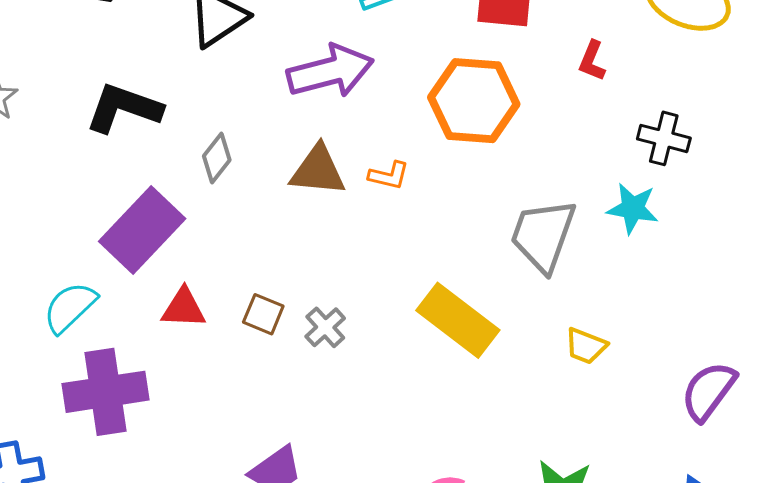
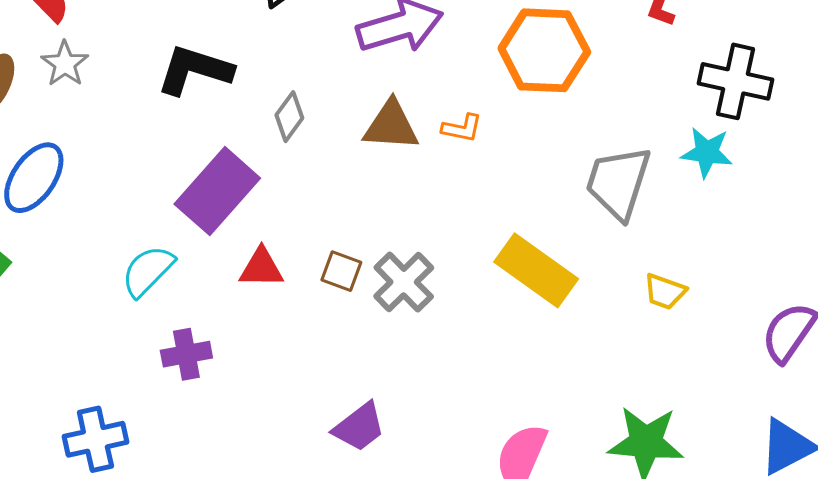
black cross: (664, 138) -> (735, 81), size x1.4
gray cross: (325, 327) -> (404, 282), size x1.5
purple cross: (106, 392) -> (186, 354), size x0.6

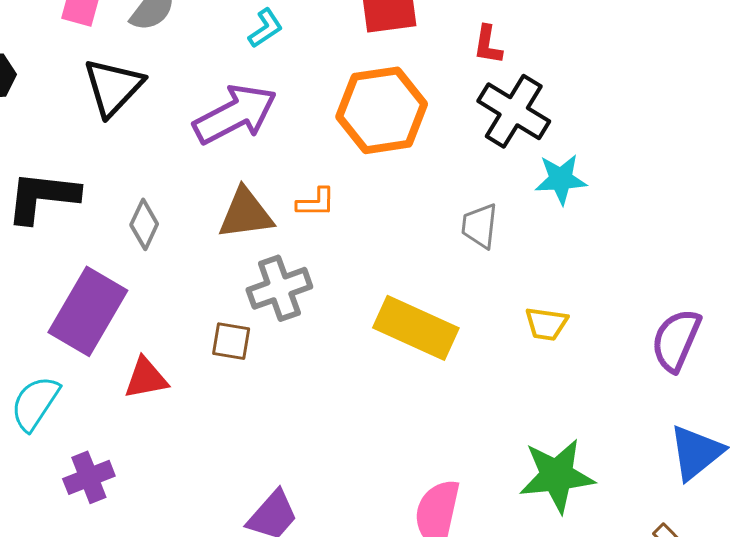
black cross: (735, 81) -> (514, 111), moved, turned 30
gray trapezoid: (618, 183) -> (480, 226), size x0.6
brown square: (341, 271) -> (231, 341), moved
gray cross: (404, 282) -> (279, 288), moved, turned 36

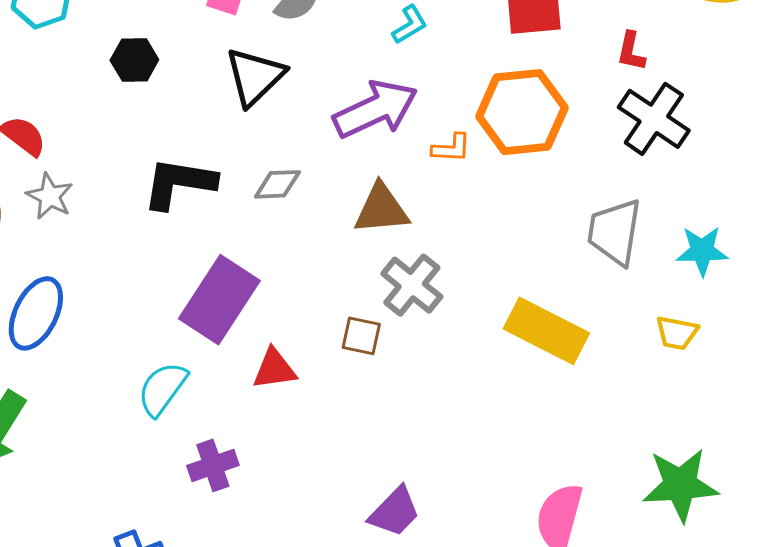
cyan star: (561, 179) -> (702, 251), moved
orange L-shape: (316, 203) -> (451, 148), moved
gray diamond: (144, 224) -> (277, 184), moved, turned 60
gray trapezoid: (480, 226) -> (615, 232), size x1.5
gray cross: (279, 288) -> (412, 285), turned -34

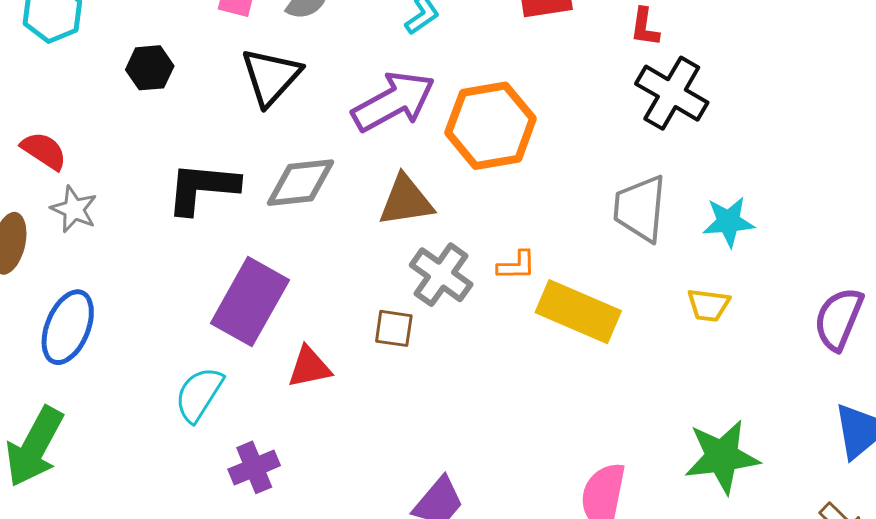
orange hexagon: (522, 112) -> (491, 126), moved
orange L-shape: (451, 148) -> (517, 265), moved
gray diamond: (277, 184) -> (300, 183), size x1.5

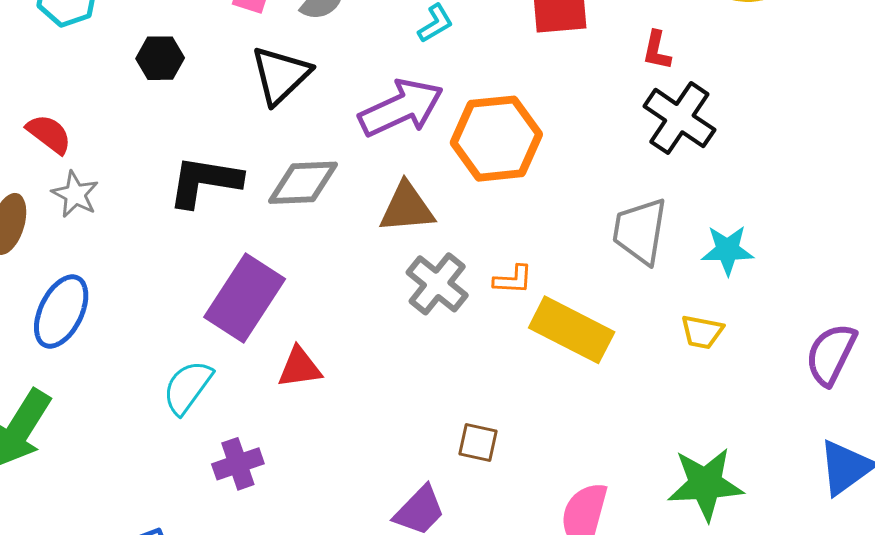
brown square: (394, 328) -> (478, 442), moved

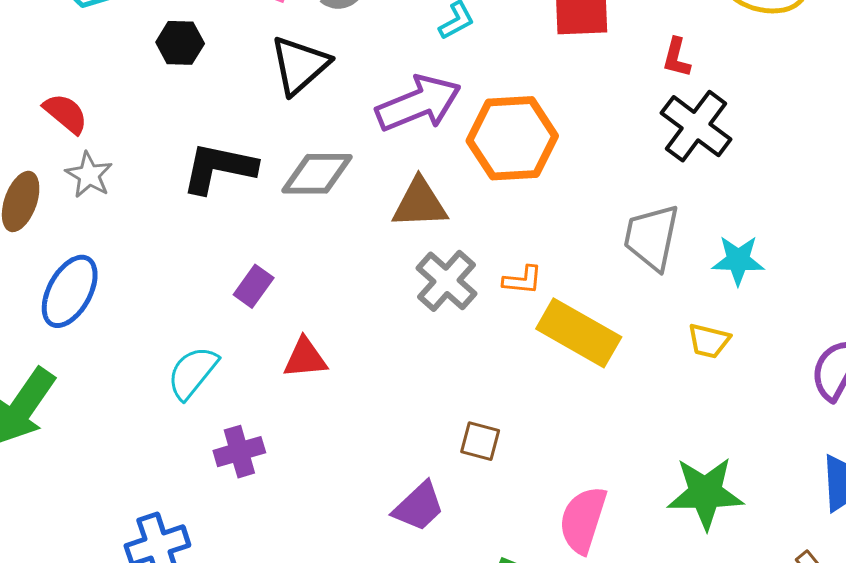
purple rectangle: (245, 298) -> (254, 286), size x0.5

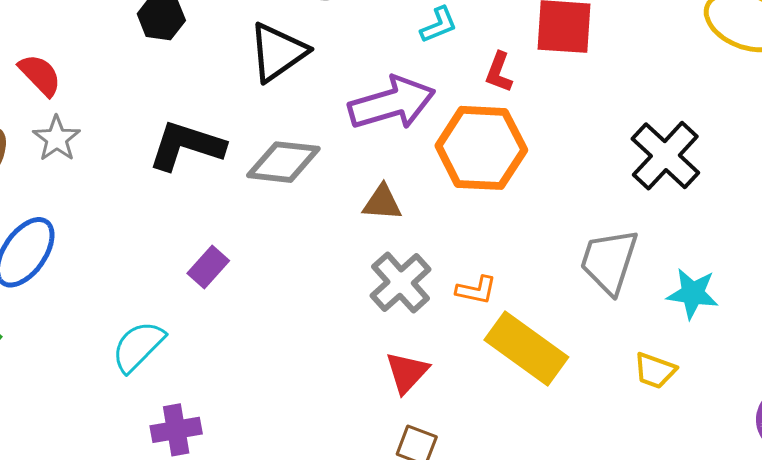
red L-shape: (676, 58) -> (499, 72), moved
brown triangle: (420, 203) -> (382, 203), size x0.7
red triangle: (305, 358) -> (407, 372), moved, turned -48

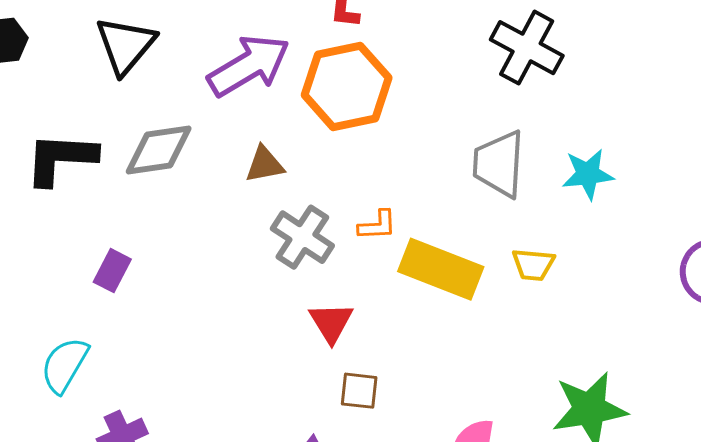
yellow trapezoid: (655, 371) -> (533, 265), moved

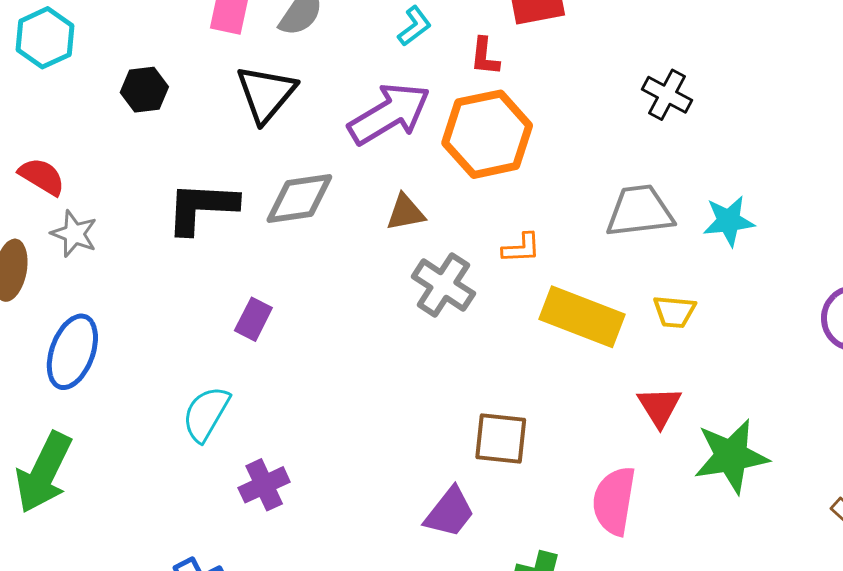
black cross: (527, 48) -> (667, 95), size x0.7
gray trapezoid: (499, 164) -> (640, 211), turned 80
orange L-shape: (377, 225) -> (521, 248), moved
red triangle: (331, 322) -> (660, 407), moved
brown square: (359, 391) -> (501, 438), size x1.4

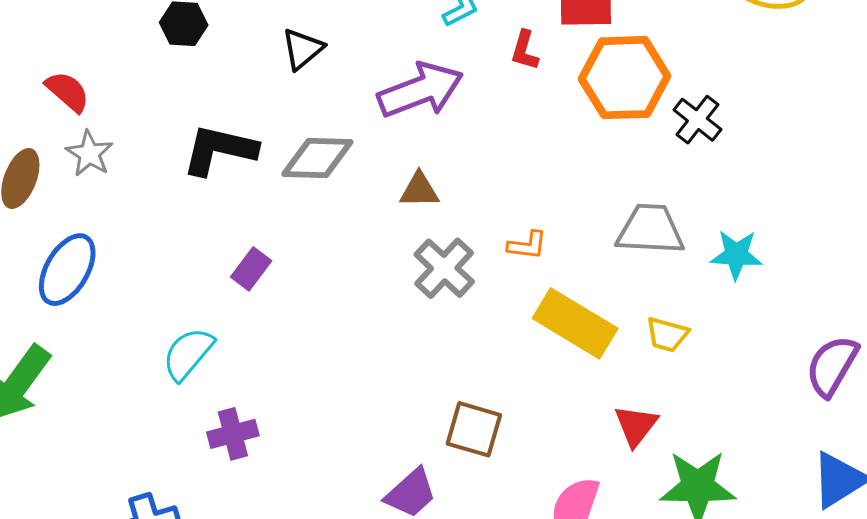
black triangle: (266, 94) -> (303, 49), size x0.7
orange hexagon: (487, 134) -> (625, 78), moved

